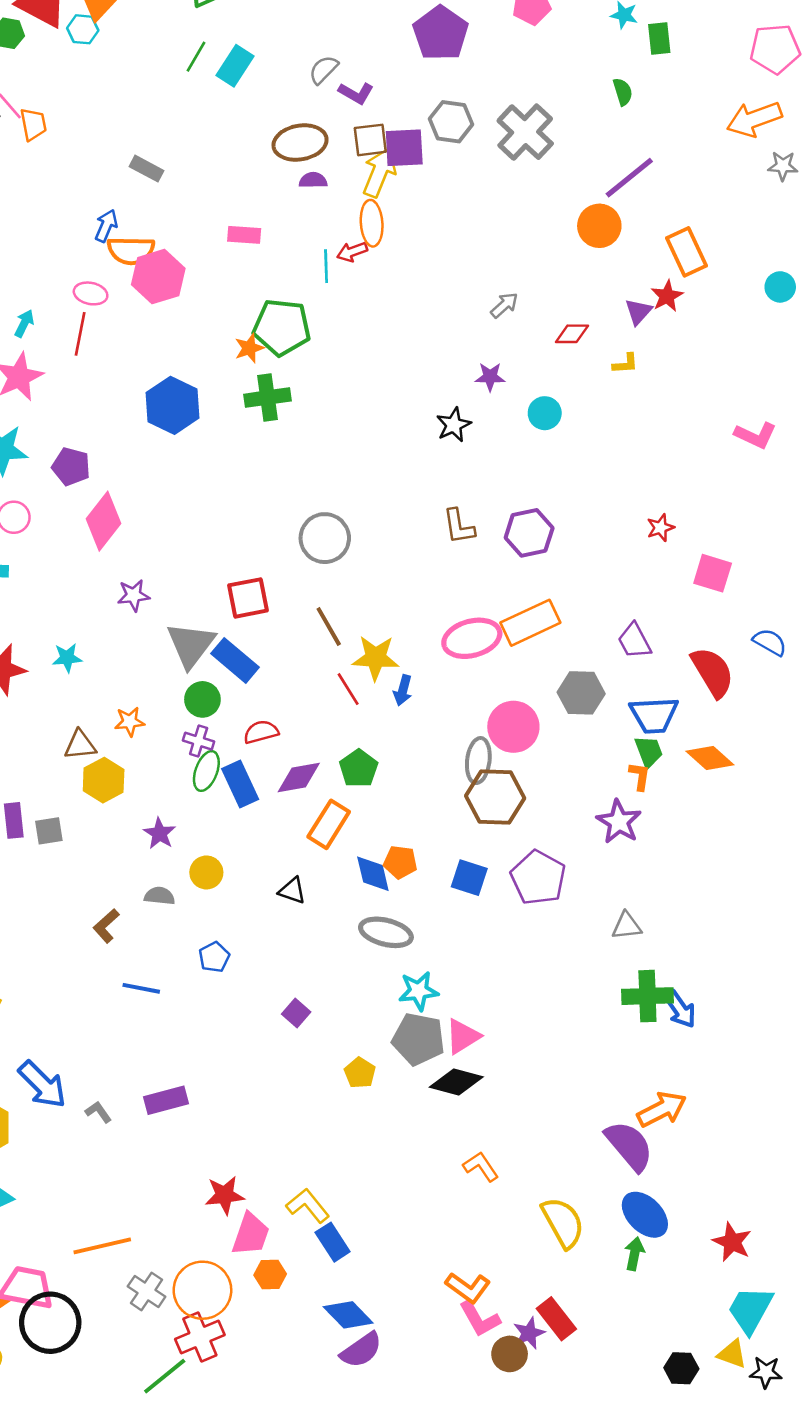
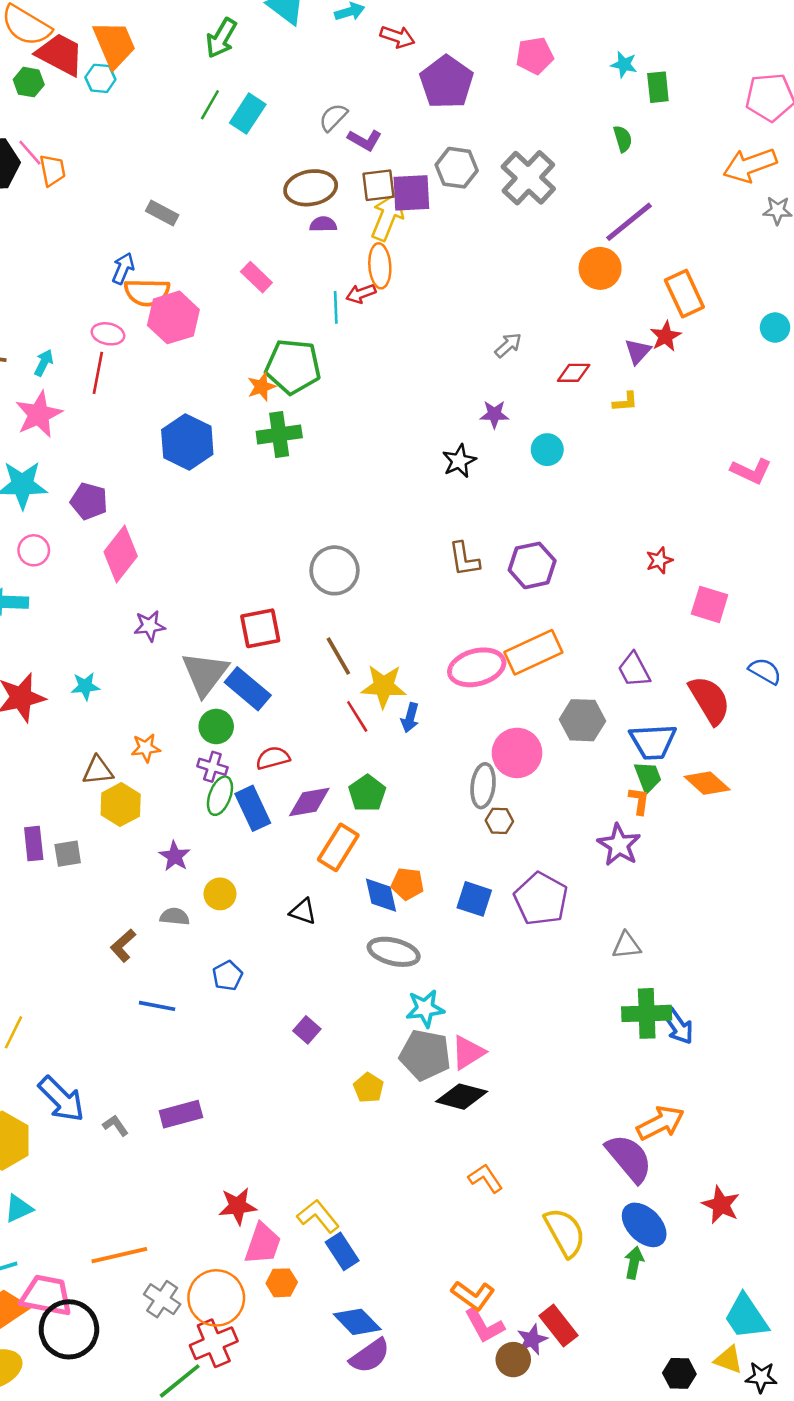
pink rectangle: (244, 235) -> (256, 277), turned 40
brown hexagon: (495, 797) -> (499, 821), size x0.5
red star: (732, 1242) -> (721, 1205), moved
cyan trapezoid: (750, 1310) -> (746, 1317), turned -63

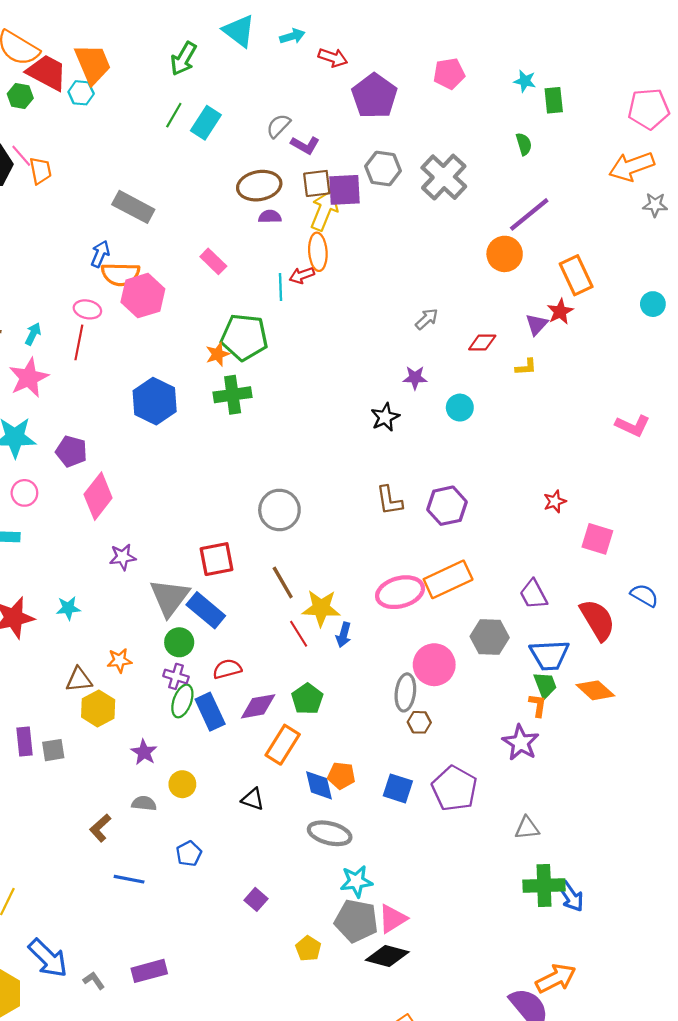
gray rectangle: (162, 213) -> (133, 207), size x1.5

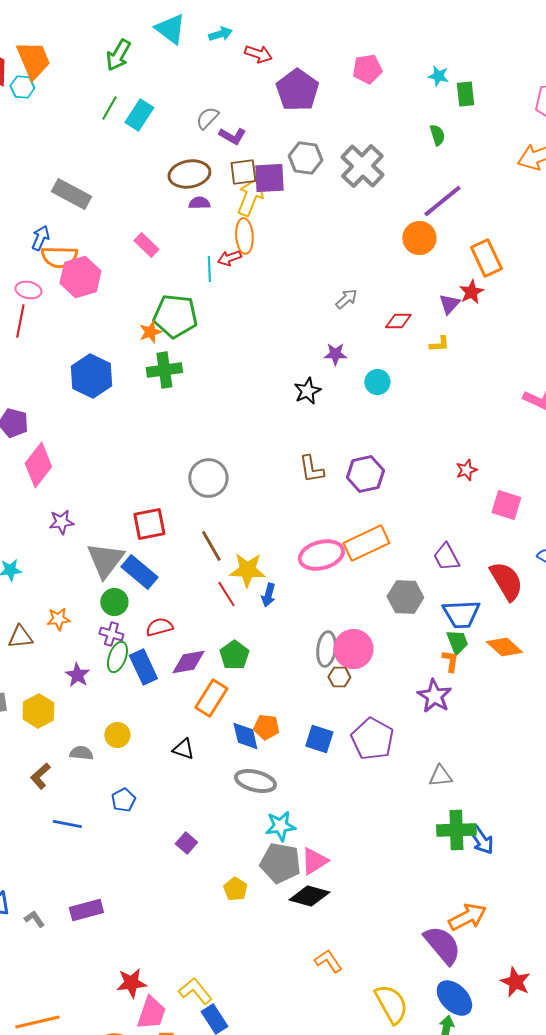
pink circle: (434, 665) -> (353, 649), moved
yellow hexagon: (98, 708) -> (38, 711), moved
purple star: (144, 752) -> (77, 675), moved

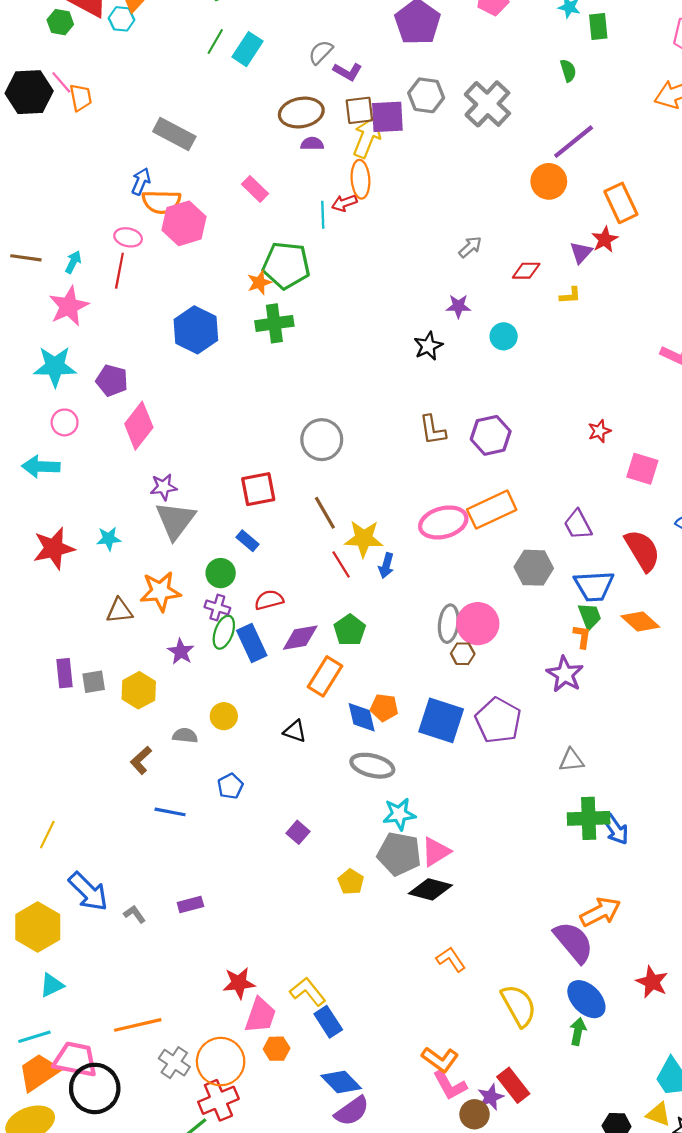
gray triangle: (105, 560) -> (175, 520), moved
blue rectangle: (139, 572) -> (247, 541), size x0.6
orange star: (58, 619) -> (160, 591), size x1.6
blue square: (319, 739) -> (441, 720), size x1.5
purple rectangle: (86, 910) -> (190, 904), size x0.7

